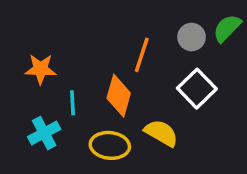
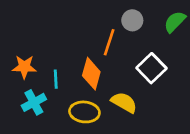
gray circle: (192, 37) -> (132, 20), moved
orange star: (41, 69) -> (24, 67), moved

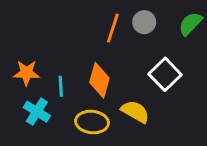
orange line: (109, 42) -> (113, 28), moved
cyan cross: (34, 102) -> (37, 112), turned -30

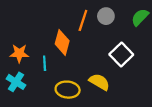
orange diamond: (99, 80) -> (62, 42), moved
cyan cross: (37, 112) -> (16, 82), moved

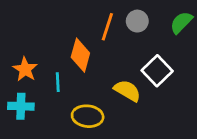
orange star: (19, 53) -> (25, 69), turned 30
cyan cross: (16, 82) -> (21, 106), turned -30
yellow semicircle: (99, 82) -> (127, 91), moved

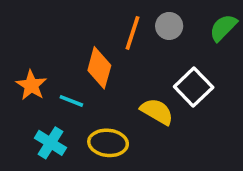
cyan line: (58, 82) -> (71, 101), turned -66
cyan cross: (21, 106) -> (50, 143), moved, turned 30

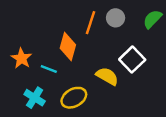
yellow ellipse: (108, 143) -> (74, 98), turned -35

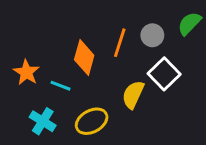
gray circle: (116, 18) -> (152, 35), moved
orange line: (91, 23) -> (120, 43), moved
yellow semicircle: (107, 76) -> (133, 95), turned -95

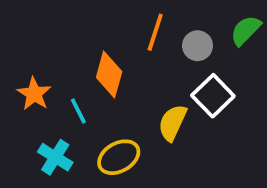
orange line: (120, 43) -> (155, 32), moved
cyan line: (60, 86) -> (78, 111), turned 42

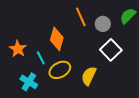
orange line: (155, 32) -> (81, 17), turned -42
yellow semicircle: (173, 123) -> (89, 76), moved
yellow ellipse: (119, 157) -> (60, 70), moved

